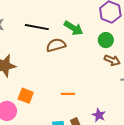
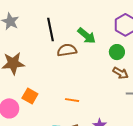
black line: (37, 27) -> (50, 30), turned 60

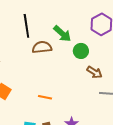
green circle: (117, 52) -> (81, 51), moved

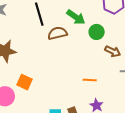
orange line: (45, 97) -> (90, 80), moved

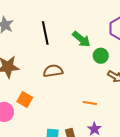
brown semicircle: (57, 33) -> (53, 71), moved

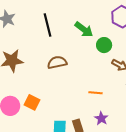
orange square: (25, 99) -> (32, 102), moved

